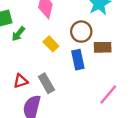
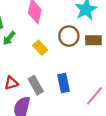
brown rectangle: (103, 47) -> (93, 40), moved
blue rectangle: (78, 60) -> (64, 83), moved

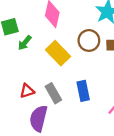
yellow rectangle: (40, 48) -> (58, 53), size x1.5

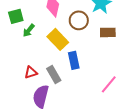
brown circle: (89, 40) -> (79, 20), moved
blue rectangle: (83, 91) -> (74, 60), moved

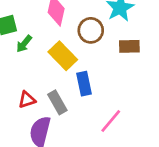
pink line: (109, 84) -> (111, 121), moved

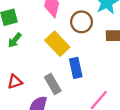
green arrow: (24, 44) -> (15, 40), moved
red triangle: (27, 100) -> (15, 82), moved

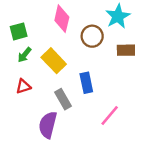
yellow rectangle: (57, 44) -> (54, 61), moved
red triangle: (15, 82) -> (23, 86), moved

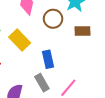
gray rectangle: (63, 99) -> (42, 83), moved

